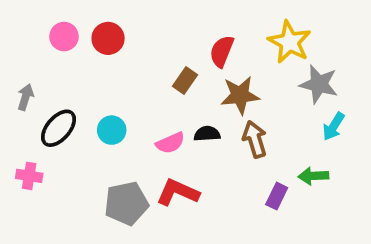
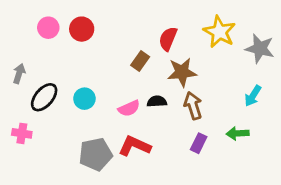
gray star: (319, 84) -> (260, 49), moved
purple rectangle: (277, 196) -> (199, 143), moved

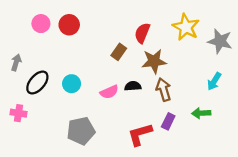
red L-shape: (135, 146) -> (140, 134), moved, turned -40

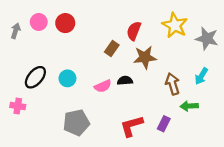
gray arrow: (16, 62) -> (15, 31), moved
brown arrow: (163, 90) -> (173, 84), moved
purple rectangle: (168, 121) -> (164, 124), moved

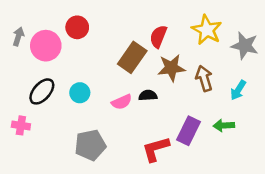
pink circle: (39, 22) -> (46, 46), moved, size x1.5
brown rectangle: (112, 49) -> (132, 57), size x1.6
brown arrow: (173, 84) -> (204, 78), moved
purple rectangle: (164, 124) -> (188, 131), moved, size x1.5

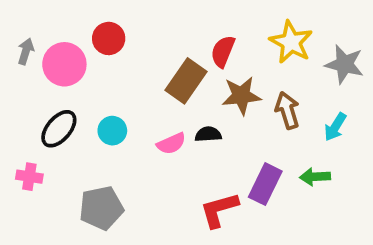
gray pentagon: (90, 145) -> (101, 208), moved

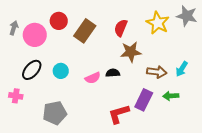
gray star: (344, 64) -> (187, 16), moved
brown rectangle: (186, 81) -> (85, 31), moved
brown arrow: (287, 110) -> (157, 72), moved, turned 114

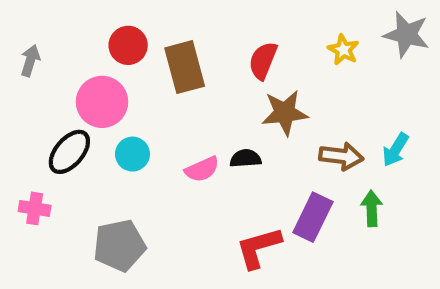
yellow star: (158, 23) -> (343, 50), size x0.6
brown rectangle: (85, 31) -> (185, 67), turned -50
pink circle: (35, 35) -> (102, 102), moved
green arrow: (171, 96) -> (372, 208), turned 91

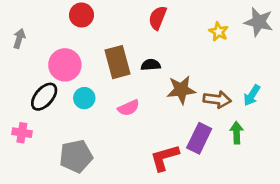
red circle: (128, 45) -> (81, 15), moved
red semicircle: (263, 61) -> (158, 18), moved
brown rectangle: (185, 67) -> (117, 62), moved
brown star: (285, 113) -> (181, 90), moved
black semicircle: (246, 158) -> (151, 65), moved

